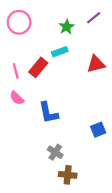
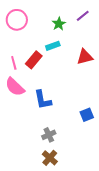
pink semicircle: (17, 98) -> (15, 87), size x1.5
gray cross: (55, 152) -> (49, 135), turned 32
brown cross: (68, 175) -> (50, 158), moved, turned 35

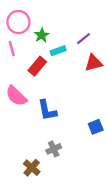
purple line: (83, 16) -> (84, 39), moved
green star: (59, 24) -> (42, 35), moved
pink line: (14, 63) -> (12, 49), moved
brown cross: (50, 158) -> (32, 168), moved

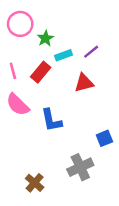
purple line: (84, 39) -> (91, 52), moved
pink line: (12, 49) -> (13, 71), moved
red triangle: (93, 63) -> (84, 83), moved
gray cross: (54, 149) -> (80, 167), moved, size x1.5

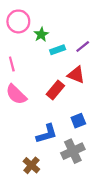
red rectangle: (41, 72) -> (55, 90), moved
red triangle: (84, 83) -> (76, 75), turned 36
blue L-shape: (51, 120) -> (47, 134), moved, turned -95
blue square: (104, 138) -> (78, 121), moved

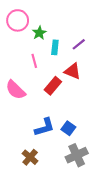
cyan rectangle: (58, 50) -> (55, 47), turned -64
pink line: (12, 64) -> (34, 61), moved
blue square: (78, 121) -> (68, 128), moved, turned -32
gray cross: (73, 151) -> (77, 155), moved

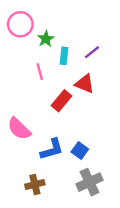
pink semicircle: (16, 90) -> (19, 129), moved
brown cross: (30, 157) -> (35, 184), turned 35

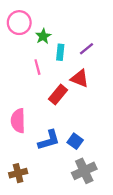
pink semicircle: (19, 129) -> (18, 121), turned 45
brown cross: (35, 184) -> (18, 173), moved

